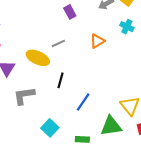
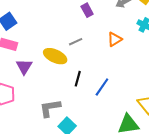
gray L-shape: (24, 96) -> (50, 108), moved
blue line: (83, 102) -> (102, 87), moved

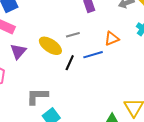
black line: (78, 79) -> (70, 63), moved
blue line: (102, 87) -> (93, 55), moved, turned 30

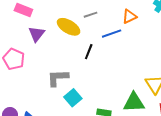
black line: (70, 63) -> (89, 52), moved

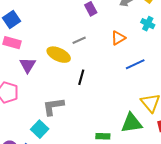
blue line: (112, 34) -> (135, 64), moved
cyan square: (73, 98) -> (40, 129), moved

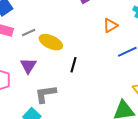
gray line: (79, 40) -> (29, 32), moved
purple triangle: (28, 65) -> (28, 66), moved

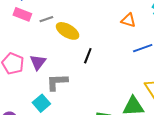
orange triangle: (110, 25) -> (128, 20), turned 42
purple triangle: (28, 66) -> (38, 62), moved

